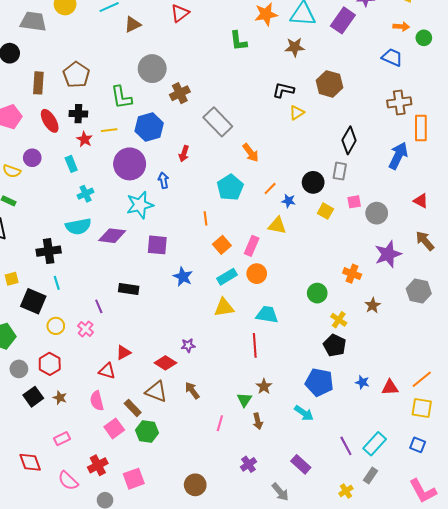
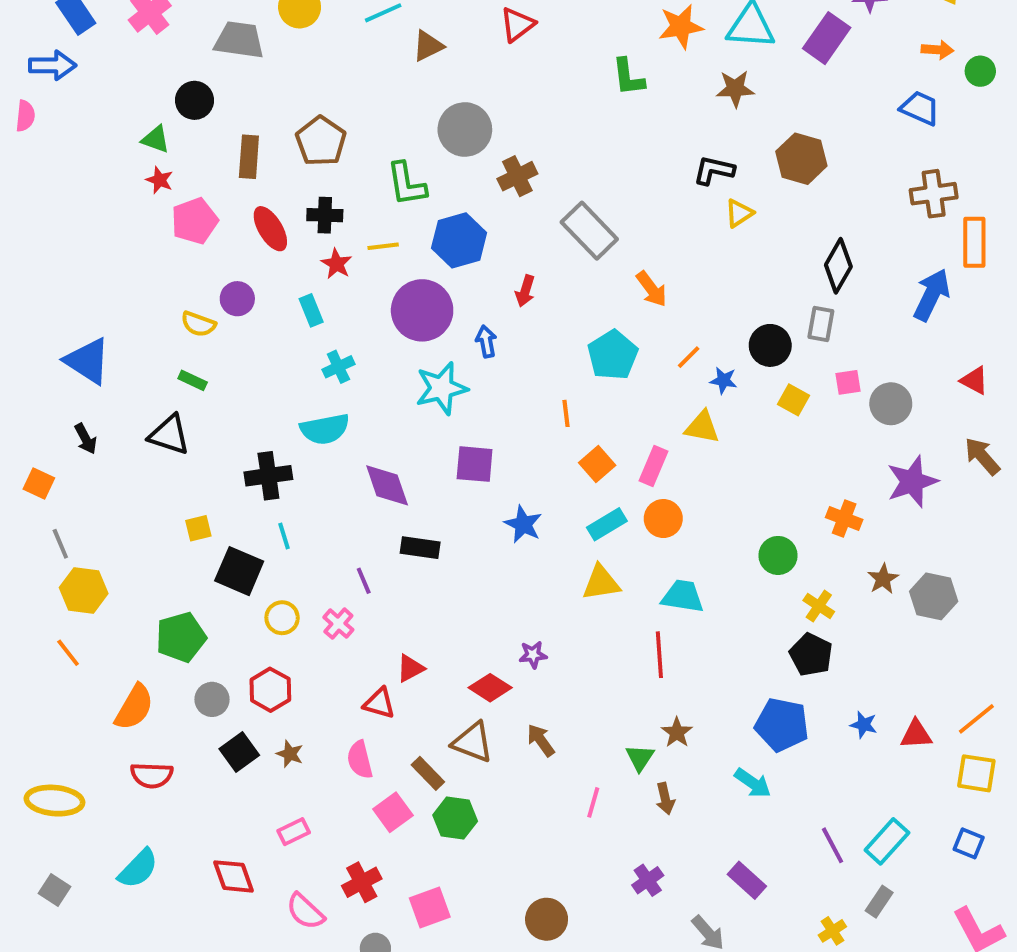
purple diamond: (112, 236) -> (387, 485), moved, turned 64
gray hexagon: (419, 291) -> (934, 596), moved

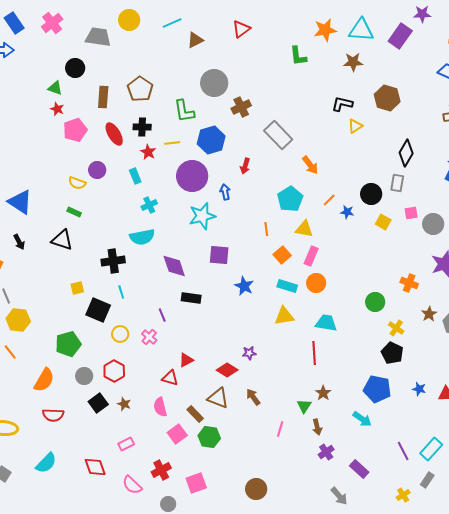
yellow triangle: (702, 427) -> (304, 229), moved
cyan rectangle: (607, 524) -> (287, 286), turned 48
purple cross: (648, 880) -> (326, 452), moved

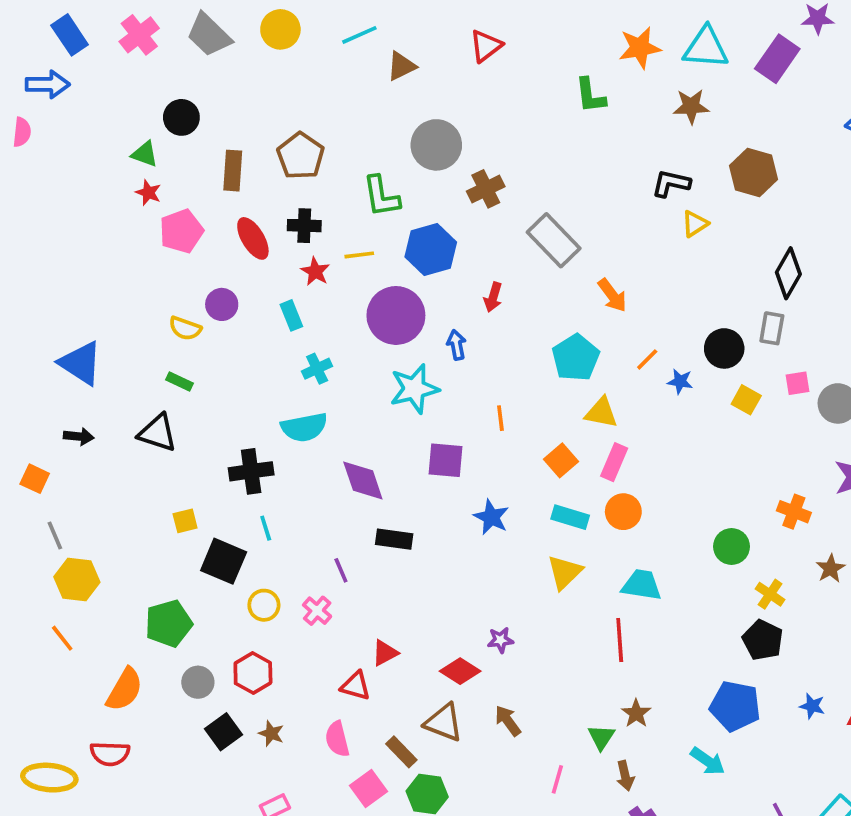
gray trapezoid: (98, 37) -> (209, 35), moved, turned -144
orange line: (266, 229) -> (500, 418), moved
black arrow: (19, 242) -> (79, 436), turned -56
yellow triangle: (284, 316) -> (565, 572), turned -35
red semicircle: (53, 415) -> (110, 754), moved

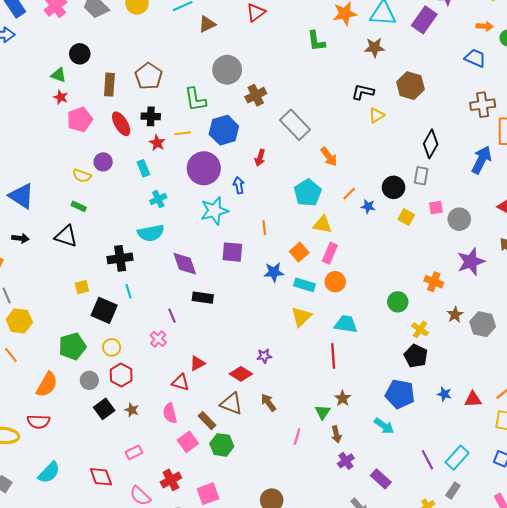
blue star: (491, 517) -> (274, 272), moved, turned -30
yellow circle: (264, 605) -> (112, 347), moved

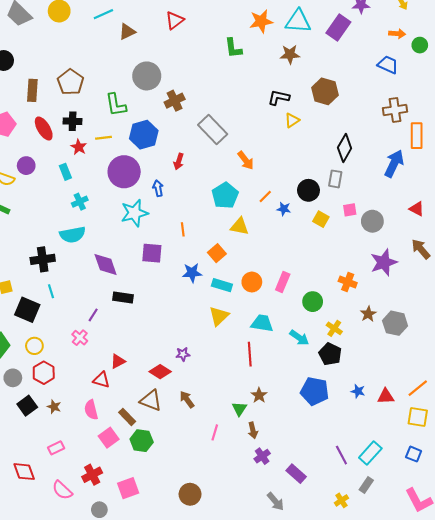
pink rectangle: (330, 253) -> (283, 282), moved
purple line: (172, 316) -> (93, 315), turned 56
cyan arrow: (384, 426) -> (299, 338), moved

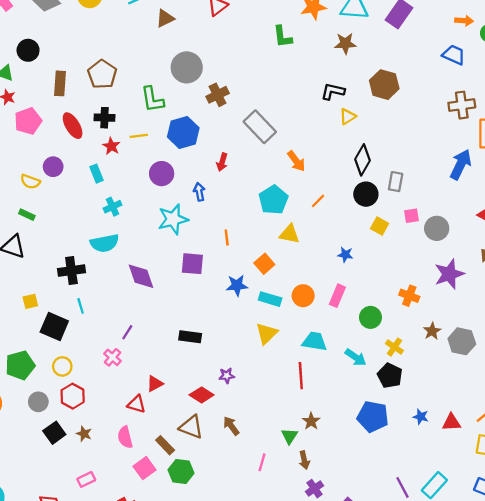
black diamond: (345, 148) -> (362, 160), moved
purple circle: (124, 172) -> (162, 174), size x0.7
blue star: (284, 209) -> (345, 255), moved
black rectangle: (123, 297) -> (190, 337), moved

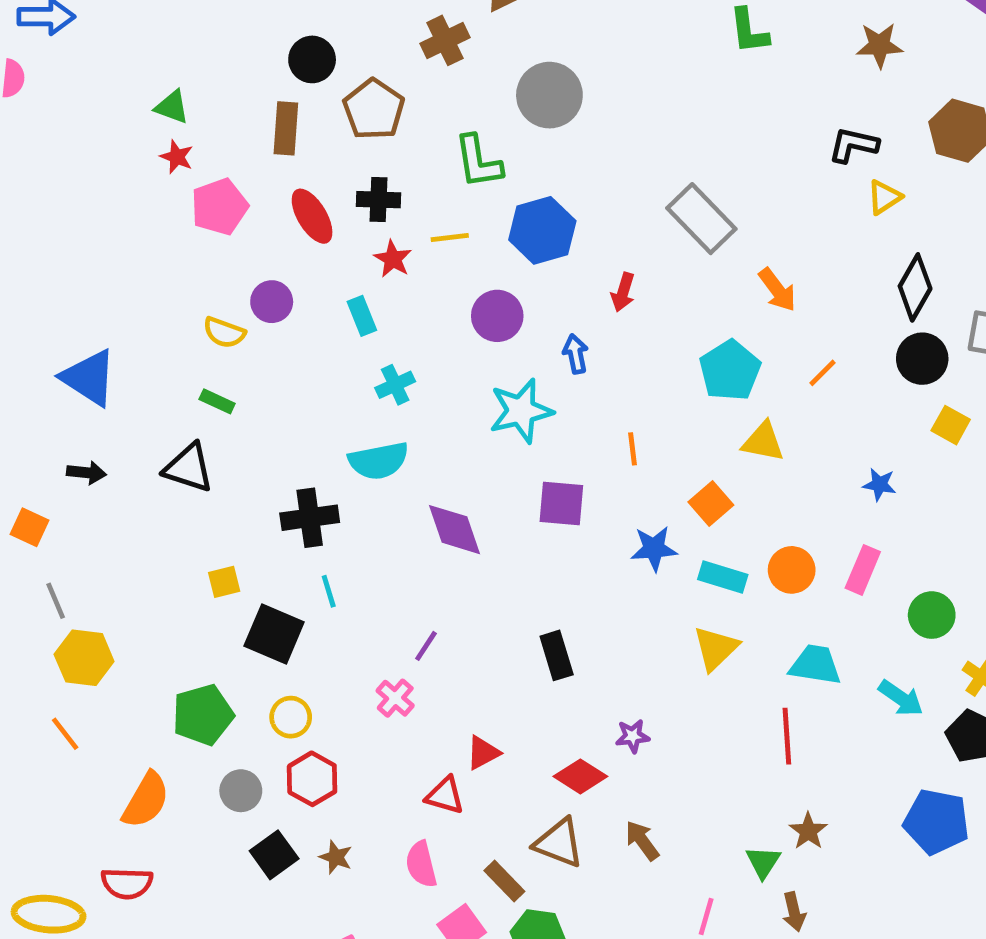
black circle: (28, 50) -> (312, 59), moved
brown cross: (218, 95) -> (445, 40), moved
black rectangle: (190, 337) -> (557, 655), turned 65

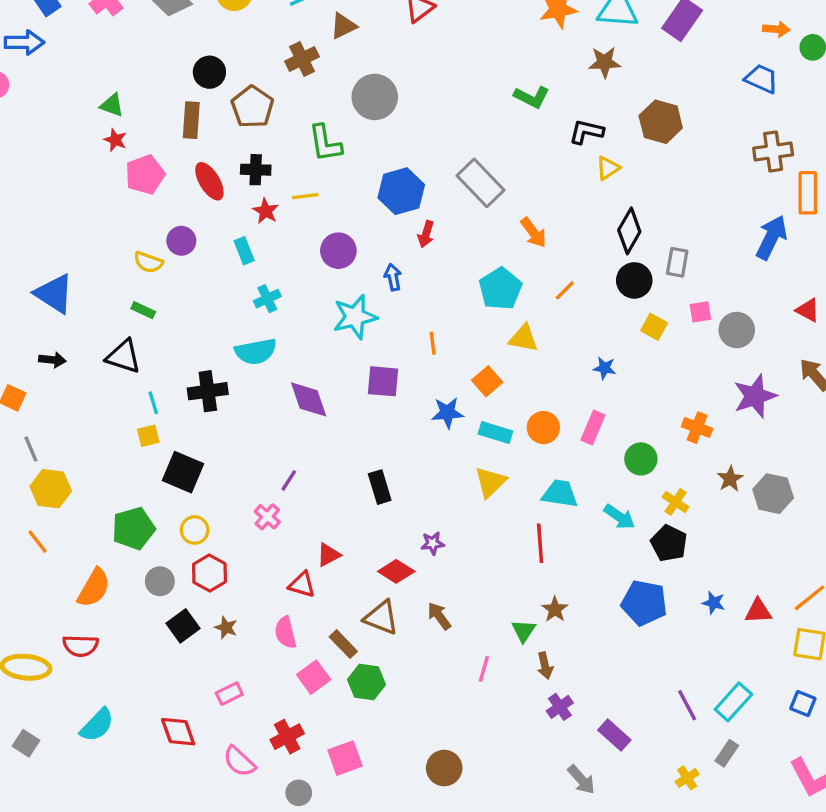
green L-shape: (749, 31) -> (532, 97), moved, turned -56
blue hexagon: (542, 230) -> (401, 191), moved
cyan line: (329, 591) -> (153, 403), moved

